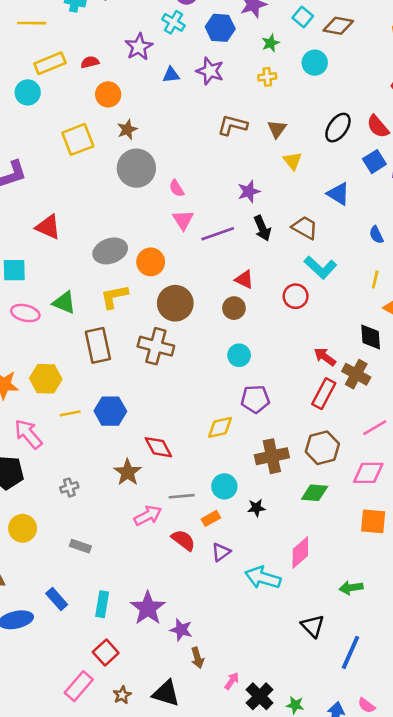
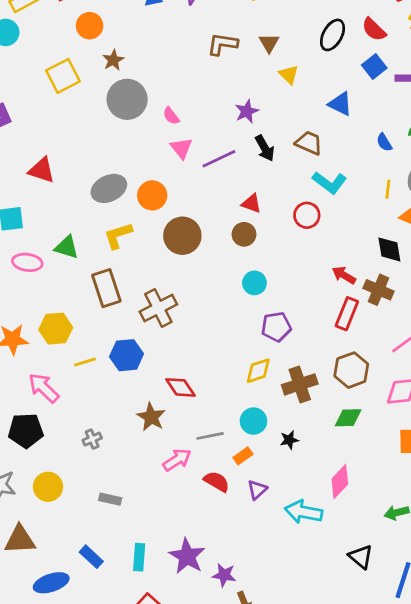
brown cross: (156, 346) -> (158, 308), moved, turned -36
yellow diamond: (220, 427) -> (258, 371), moved

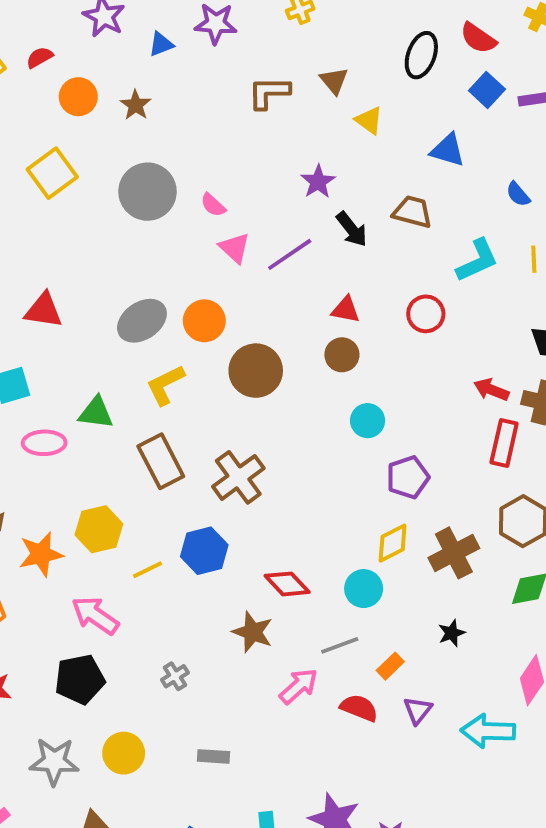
brown star: (113, 60) -> (136, 105), moved
cyan L-shape: (330, 183) -> (477, 260), moved, turned -52
cyan circle: (254, 421) -> (364, 589), moved

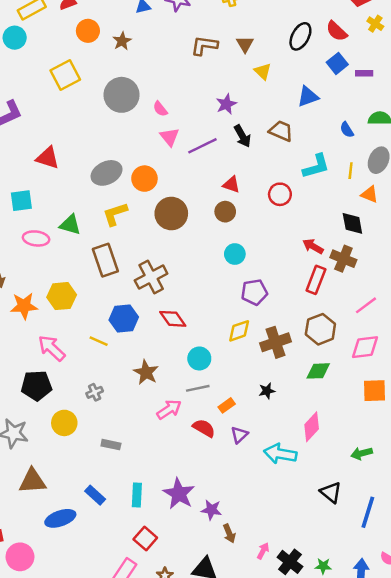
blue triangle: (448, 150) -> (308, 97), turned -45
yellow line: (148, 570) -> (99, 341), moved, turned 42
red diamond: (287, 584) -> (173, 319), moved
cyan circle: (364, 589) -> (199, 358), moved
yellow circle: (124, 753) -> (64, 423), moved

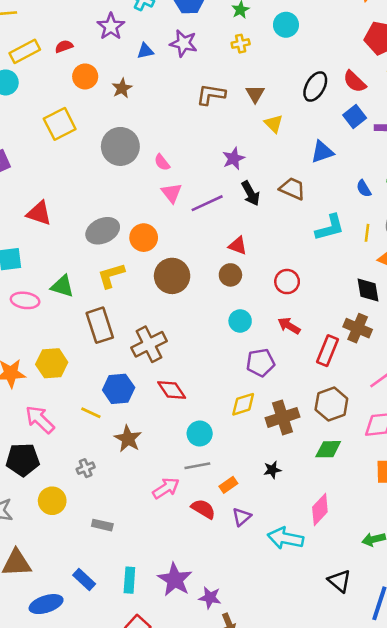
red circle: (280, 194) -> (287, 282), moved
red arrow: (313, 246) -> (289, 326), moved
brown star: (146, 372) -> (128, 439), moved

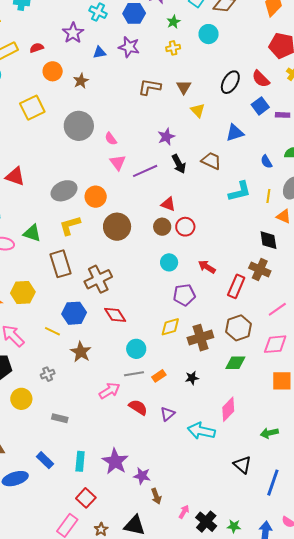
red circle: (287, 282) -> (185, 227), moved
orange rectangle: (228, 485) -> (159, 376), moved

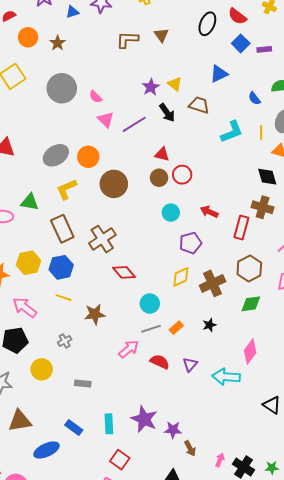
yellow triangle: (198, 110) -> (175, 84), moved
blue hexagon: (74, 313) -> (61, 267), moved
brown star: (81, 352) -> (95, 314), turned -30

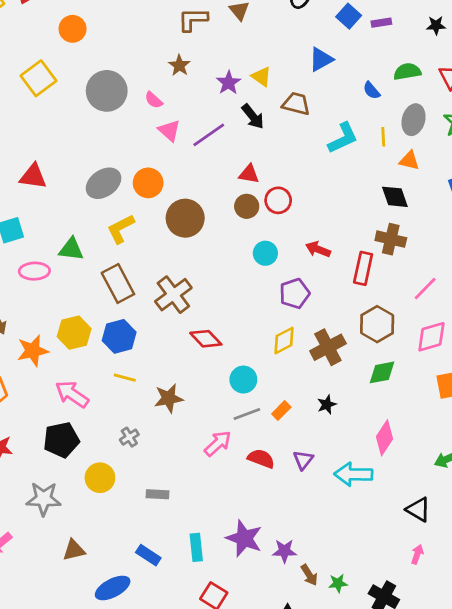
orange circle: (28, 37) -> (73, 29), moved
brown star: (58, 43) -> (179, 65), moved
brown triangle: (20, 421) -> (74, 550), size x0.7
pink arrow: (220, 460) -> (417, 554), moved
green star: (272, 468) -> (338, 583), moved

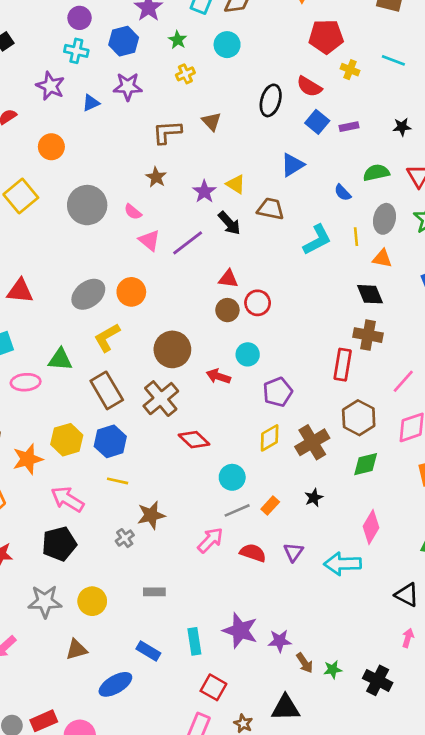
brown circle: (185, 218) -> (172, 349), moved
red arrow: (318, 249) -> (218, 376), moved
brown star: (169, 398) -> (151, 515), moved
yellow circle: (100, 478) -> (92, 601), moved

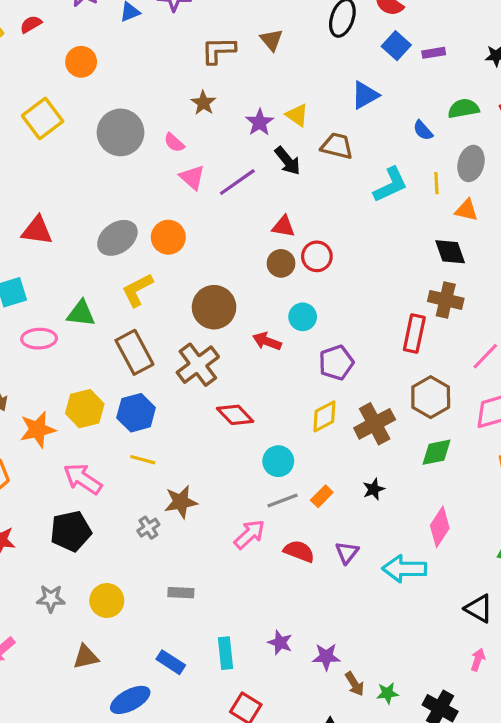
gray star: (45, 601) -> (51, 599), size x0.7
purple star: (240, 631) -> (280, 643), size x0.6

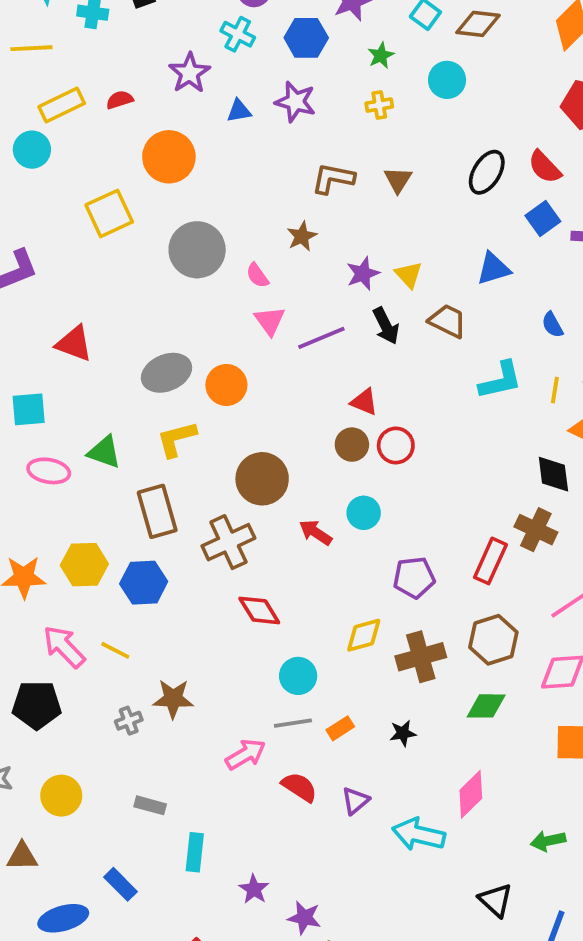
orange circle: (81, 62) -> (169, 157), size x1.4
purple pentagon: (336, 363) -> (414, 578), moved
yellow line: (143, 460) -> (115, 650), moved
cyan rectangle: (226, 653) -> (195, 852), moved

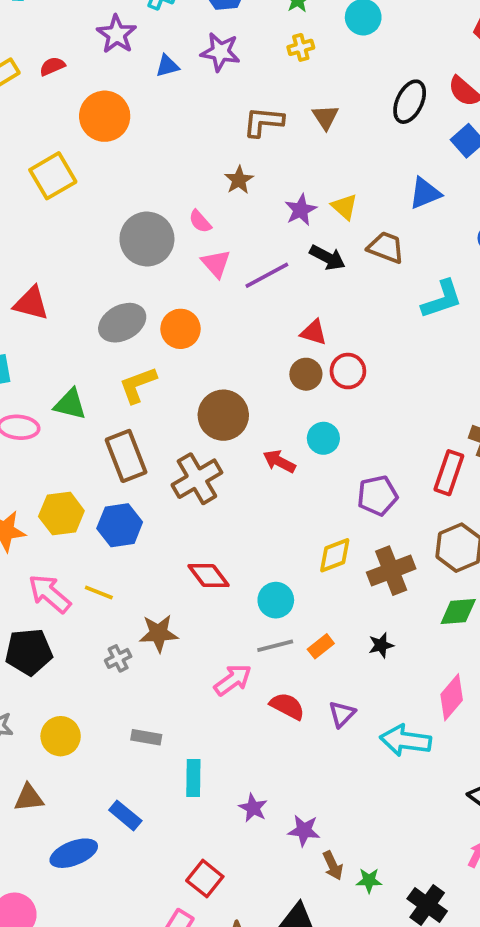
gray circle: (197, 250) -> (147, 239), moved
black arrow: (386, 326) -> (327, 258), turned -30
red diamond: (259, 610) -> (209, 576), moved

